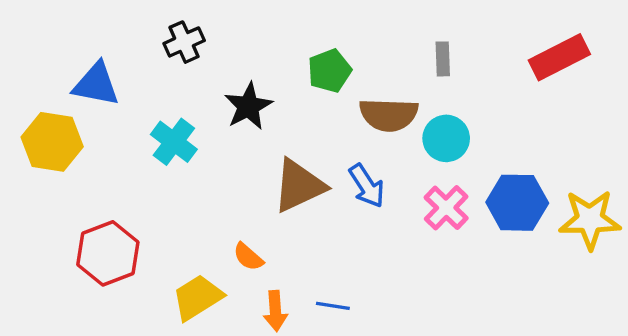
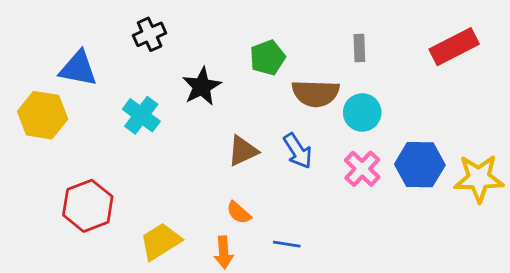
brown triangle: (299, 186) -> (243, 151), size x0.7
orange semicircle: (248, 257) -> (239, 213), moved
blue line: (333, 306) -> (287, 244), moved

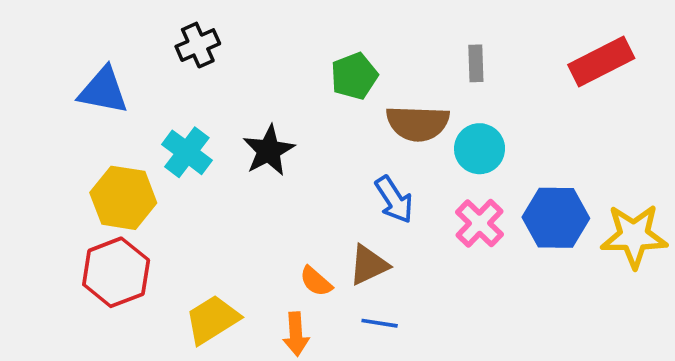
black star: (202, 86) -> (269, 151), moved
yellow hexagon: (43, 115) -> (123, 198), moved
brown triangle: (243, 151) -> (369, 265), moved

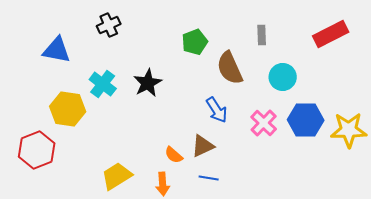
brown semicircle: (418, 123) -> (230, 68), turned 64
cyan circle: (480, 149) -> (283, 77), moved
red hexagon: (116, 272) -> (37, 150), moved

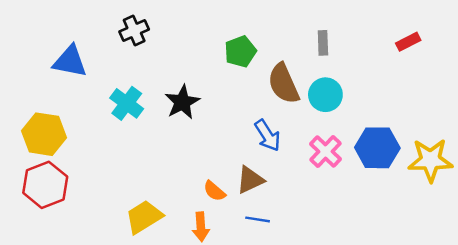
red rectangle: (331, 34) -> (408, 42), size x0.6
cyan circle: (283, 77) -> (325, 95), moved
yellow hexagon: (68, 109) -> (44, 134), moved

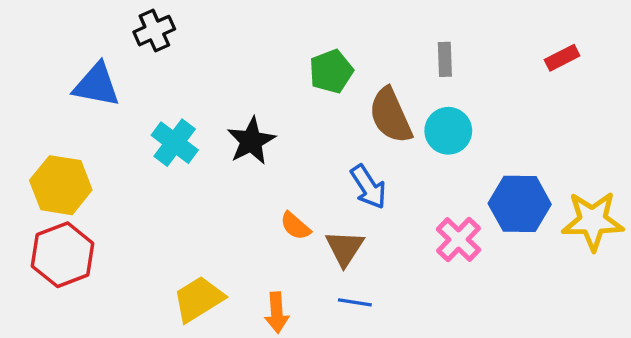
black cross: (134, 31) -> (154, 31), moved
pink cross: (325, 152) -> (458, 240), moved
brown triangle: (250, 180) -> (345, 248), turned -32
orange semicircle: (214, 191) -> (295, 226), moved

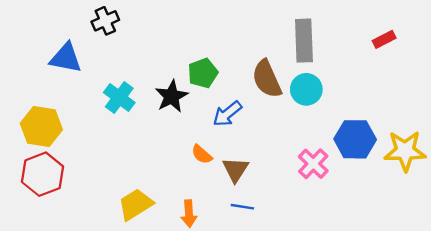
gray rectangle: (445, 59) -> (304, 41), size x1.8
green pentagon: (331, 71) -> (203, 73), moved
blue arrow: (368, 187) -> (227, 114), moved, turned 84

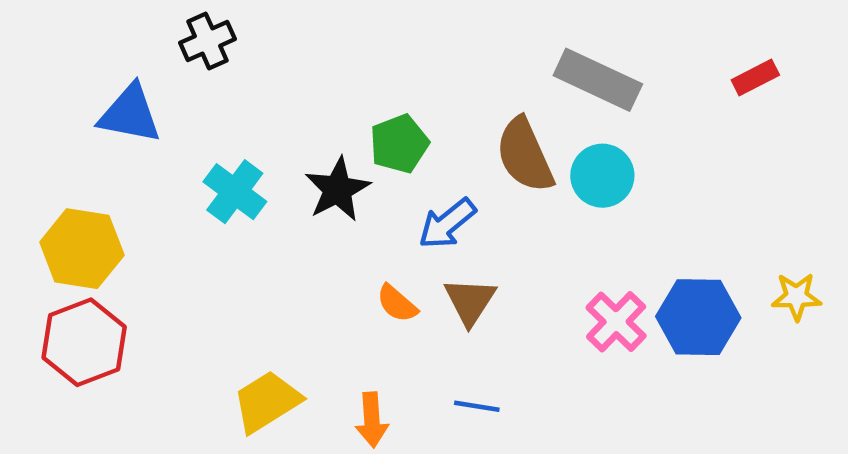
gray rectangle: (304, 41) -> (598, 80), turned -63
blue hexagon: (355, 139) -> (698, 317), moved
yellow star: (405, 151) -> (796, 297), size x0.6
brown triangle: (235, 170) -> (470, 301), moved

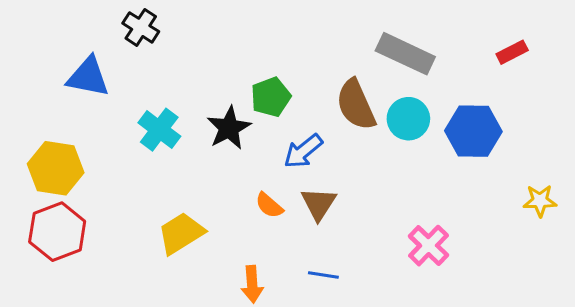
black cross: (207, 41) -> (141, 27), turned -33
blue hexagon: (698, 317) -> (473, 131), moved
pink cross: (616, 322) -> (429, 246), moved
yellow trapezoid: (267, 402) -> (181, 233), moved

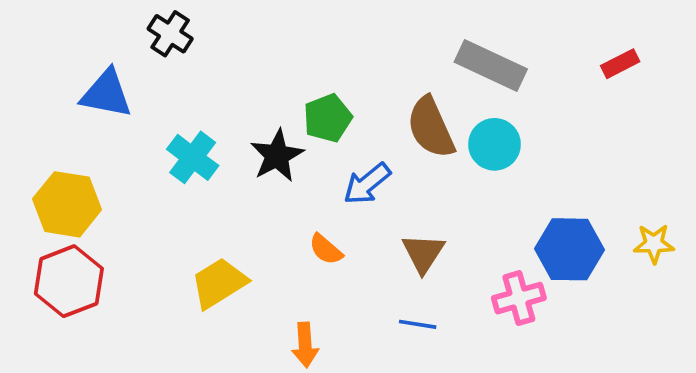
blue hexagon: (473, 131) -> (569, 249), moved
brown triangle: (319, 204) -> (423, 253), moved
pink cross: (429, 246) -> (519, 298), turned 30
blue line: (323, 275) -> (418, 324), moved

